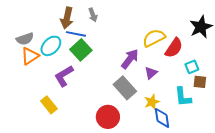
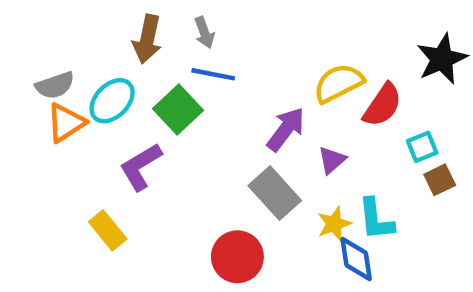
blue line: (76, 34) -> (213, 74), moved
brown square: (200, 82) -> (440, 180), turned -32
cyan L-shape: (183, 97) -> (376, 219), moved

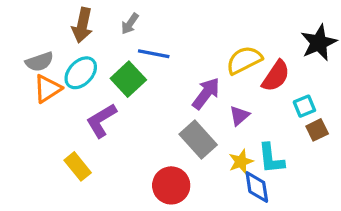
gray arrow: (204, 33) -> (130, 24), moved, turned 55
brown arrow: (147, 39) -> (82, 25), moved

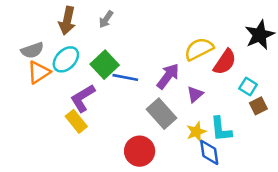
blue line: (154, 54) -> (125, 77), moved
cyan square: (304, 106) -> (248, 87), turned -36
yellow rectangle: (78, 166) -> (76, 121), moved

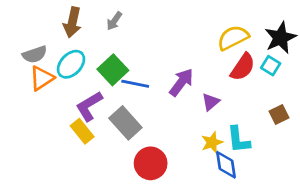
yellow semicircle: (199, 49) -> (233, 38), moved
cyan square: (248, 87) -> (271, 66), moved
gray rectangle: (161, 114) -> (125, 123), moved

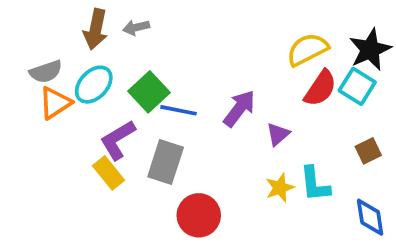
gray arrow: (114, 21) -> (136, 27), moved, turned 42
cyan square: (271, 66) -> (357, 86), size x1.4
gray rectangle: (125, 123) -> (166, 162), turned 60
blue diamond: (226, 165) -> (370, 217), moved

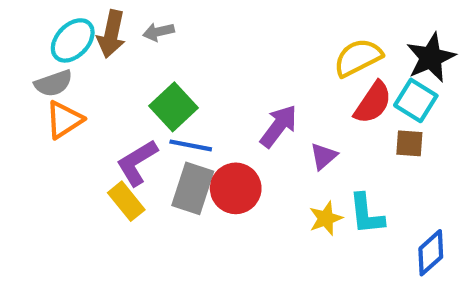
cyan ellipse: (94, 85) -> (73, 40), moved
blue line: (178, 110) -> (191, 145), moved
brown square: (368, 151) -> (409, 143), moved, turned 30
red circle: (199, 215) -> (236, 188), moved
blue diamond: (370, 217) -> (431, 253), turned 57

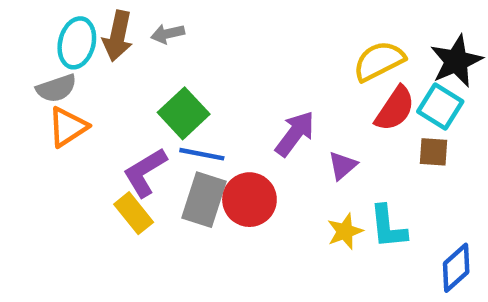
cyan ellipse: (73, 40) -> (77, 43), turned -30

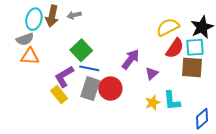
cyan square: (440, 106) -> (195, 47), turned -36
orange triangle: (68, 127) -> (30, 56), turned 36
brown square: (433, 152) -> (192, 67), size x1.6

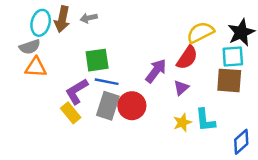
red semicircle: (175, 48) -> (187, 58), moved
green square: (81, 50) -> (97, 60), turned 35

